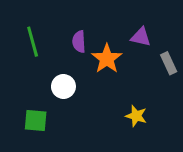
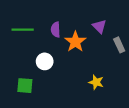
purple triangle: (141, 37) -> (99, 26), turned 32
green line: (33, 42) -> (23, 30), turned -75

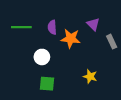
orange star: (75, 42) -> (71, 38), turned -30
green square: (25, 86) -> (47, 84), moved

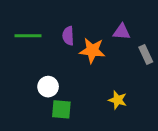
purple triangle: (93, 24) -> (122, 32), turned -40
white circle: (42, 57) -> (48, 87), moved

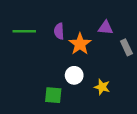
orange star: (92, 50) -> (80, 44), turned 30
white circle: (48, 87) -> (74, 75), moved

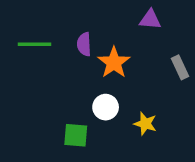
purple triangle: (106, 28) -> (150, 19), moved

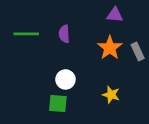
orange star: (114, 62) -> (110, 48), moved
white circle: (106, 107) -> (65, 79), moved

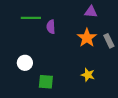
green line: (26, 34) -> (31, 18), moved
white circle: (65, 79) -> (25, 63), moved

